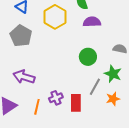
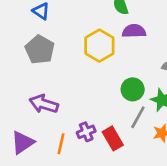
yellow hexagon: (55, 17) -> (99, 46), moved
green circle: (88, 57) -> (133, 89), moved
red rectangle: (76, 103) -> (113, 138), turned -30

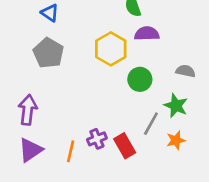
green circle: (133, 89) -> (140, 79), moved
purple arrow: (44, 104) -> (28, 110), moved, turned 80

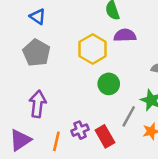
green circle: (140, 79) -> (109, 84), moved
purple arrow: (28, 110) -> (38, 104), moved

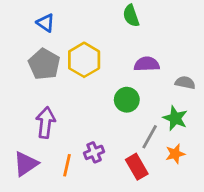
purple semicircle: (125, 35) -> (147, 64), moved
yellow hexagon: (93, 49) -> (84, 60), moved
red rectangle: (105, 136) -> (137, 167), moved

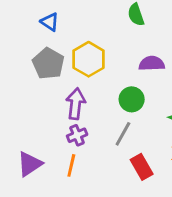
purple arrow: (46, 122) -> (76, 104), moved
gray line: (150, 137) -> (123, 134), moved
purple cross: (94, 152) -> (77, 135), moved

